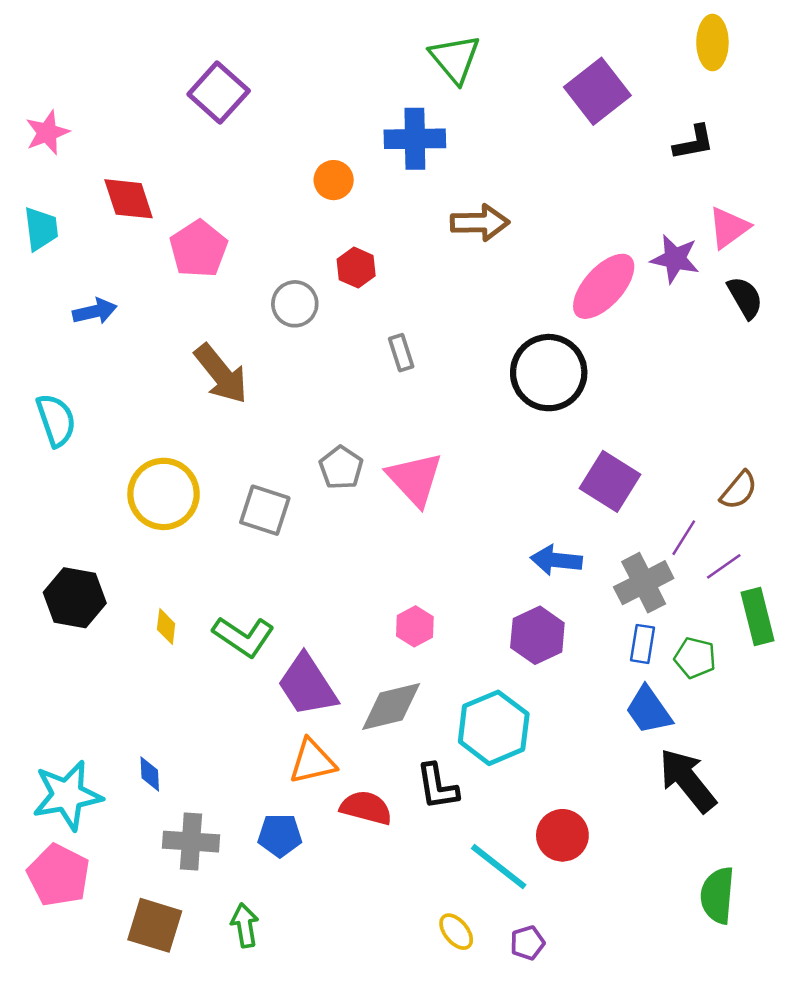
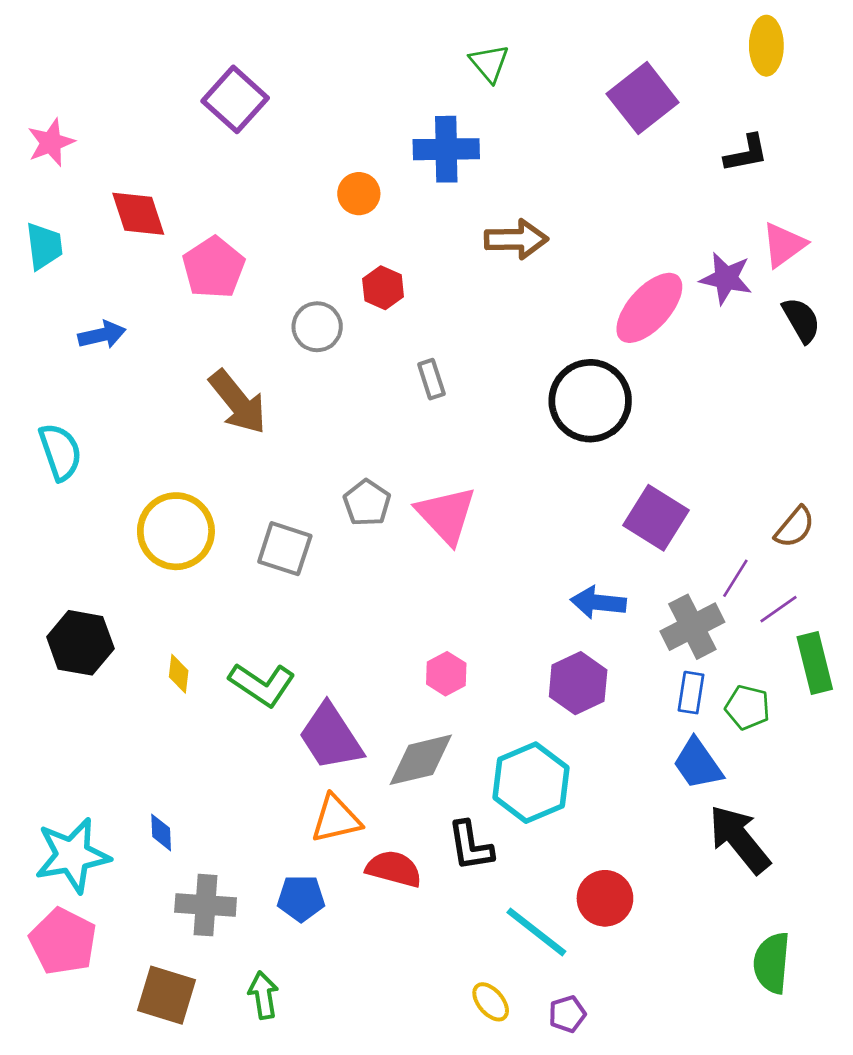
green triangle: (455, 59) -> (489, 63), size x0.7

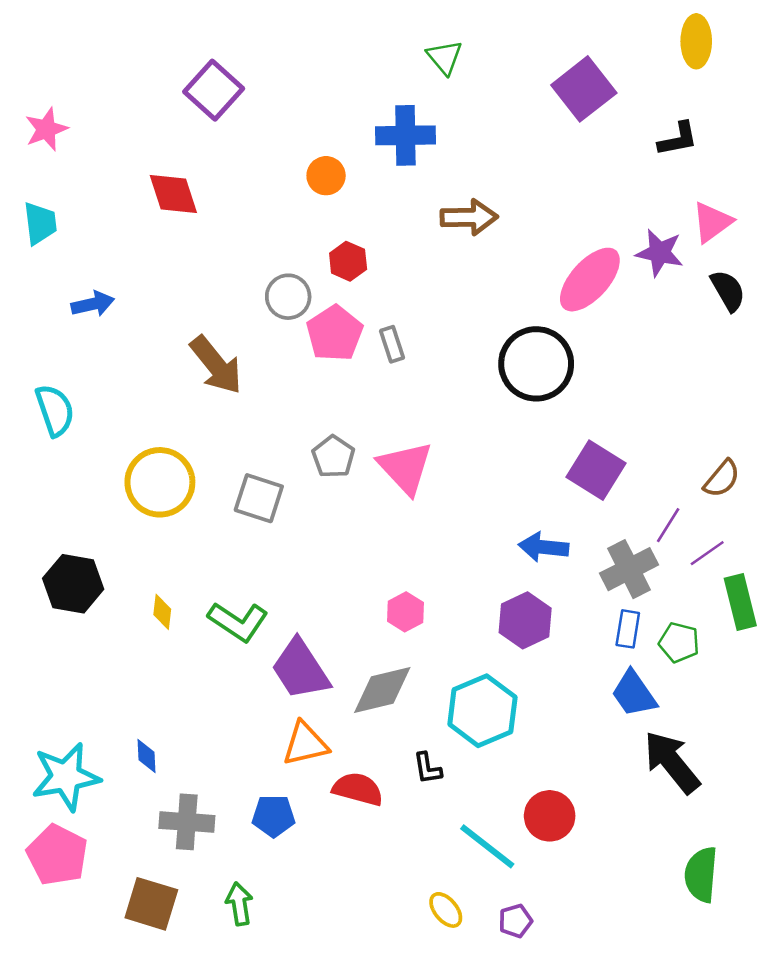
red diamond: (138, 214) -> (173, 194), moved
pink pentagon: (214, 268) -> (335, 333), moved
black L-shape: (470, 846) -> (427, 768), size x0.7

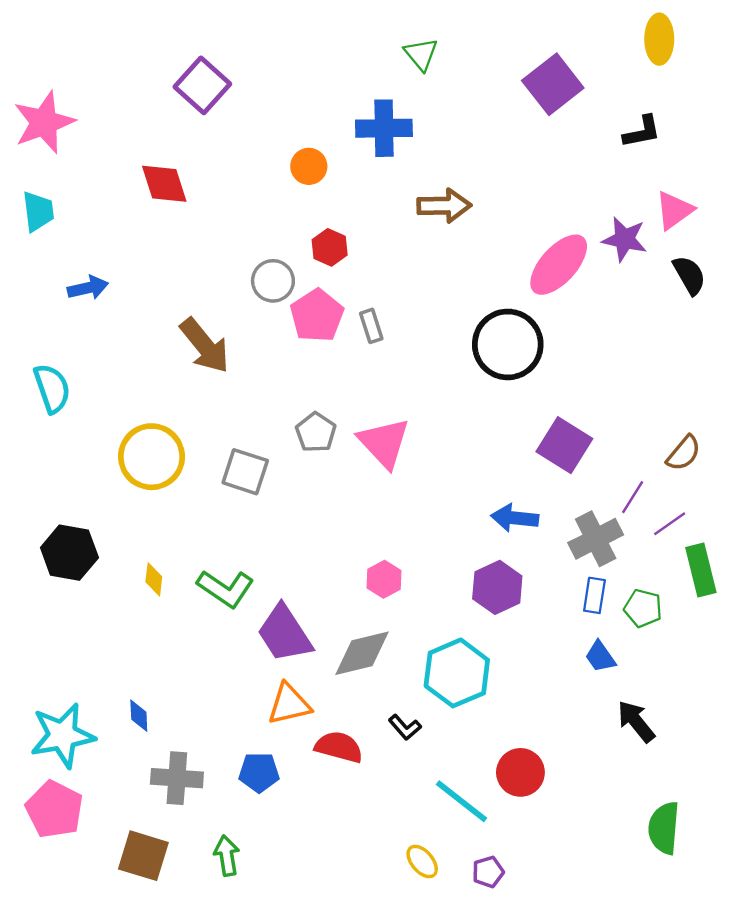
pink star: (46, 129) -> (44, 122), size x1.5
blue trapezoid: (634, 694) -> (600, 657), size x0.7
black arrow: (672, 762) -> (636, 722), size x0.7
black L-shape: (427, 768) -> (405, 727), turned -32

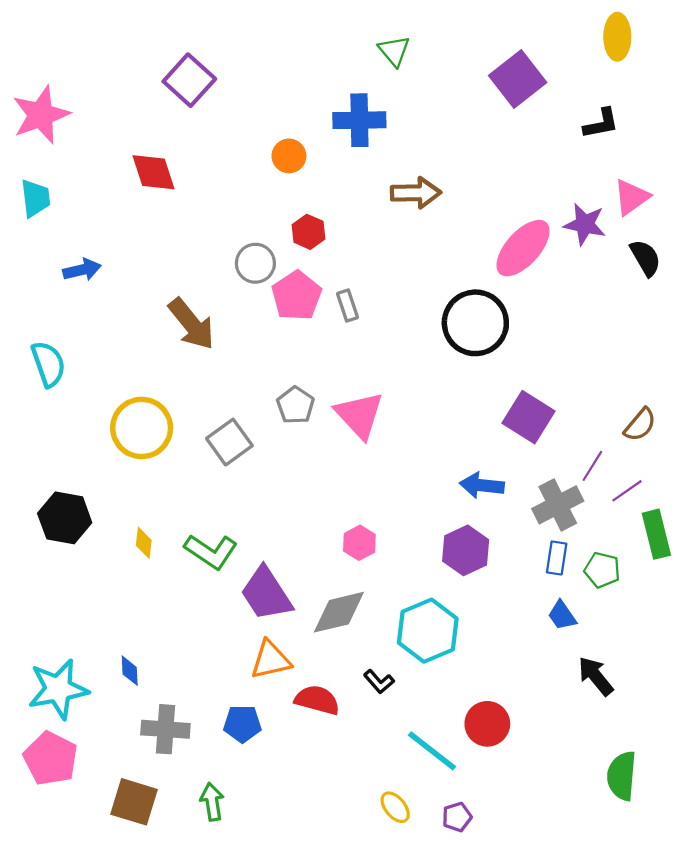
gray square: (245, 472) -> (229, 442), turned 36

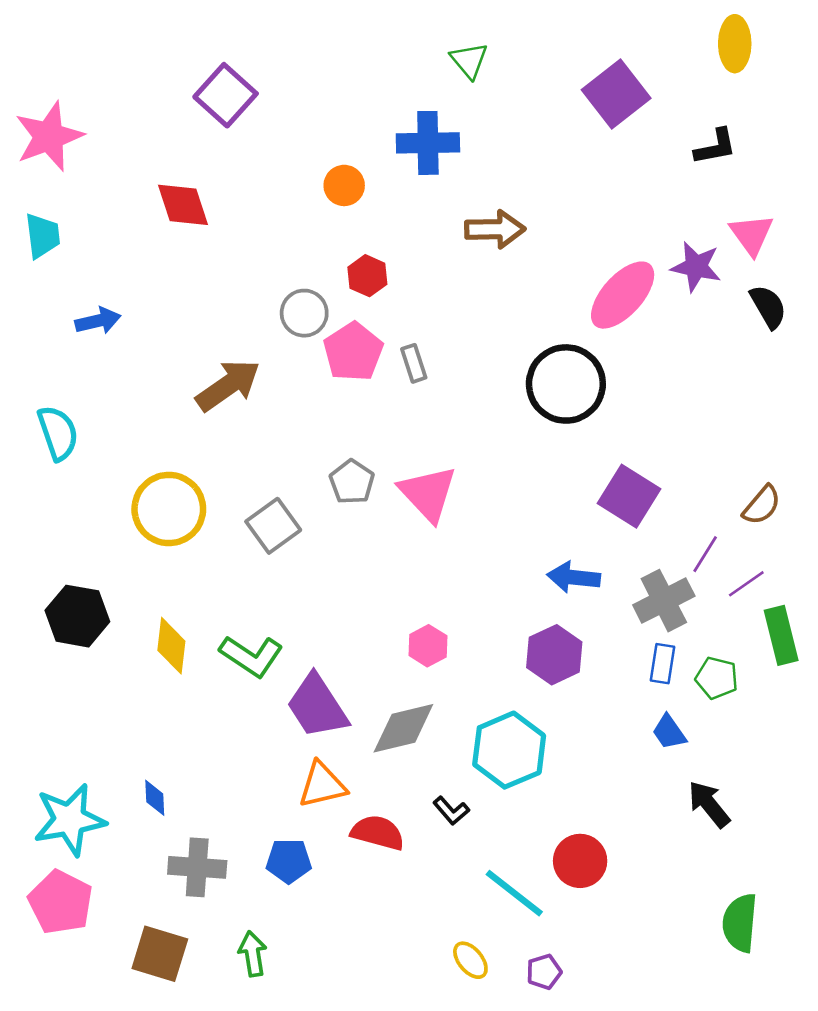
pink triangle: (631, 197) -> (752, 234), turned -30
brown arrow: (191, 324) -> (228, 385), turned -86
yellow diamond: (144, 543) -> (171, 646), size x1.5

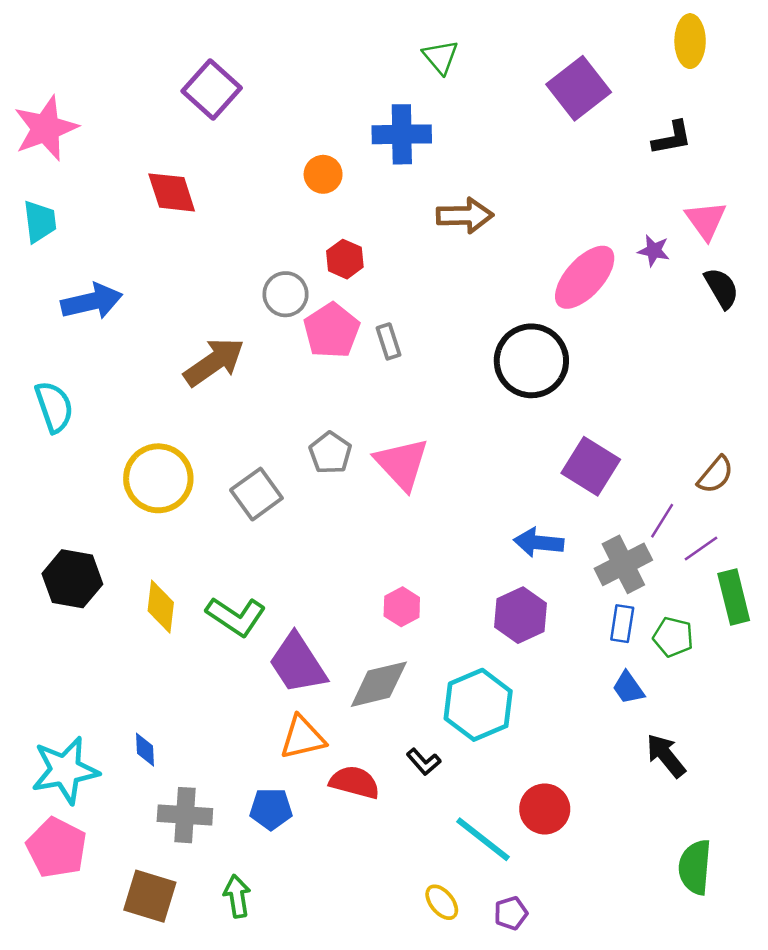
purple star: (696, 267) -> (654, 251), size x0.7
blue arrow: (98, 321) -> (92, 301), size x1.4

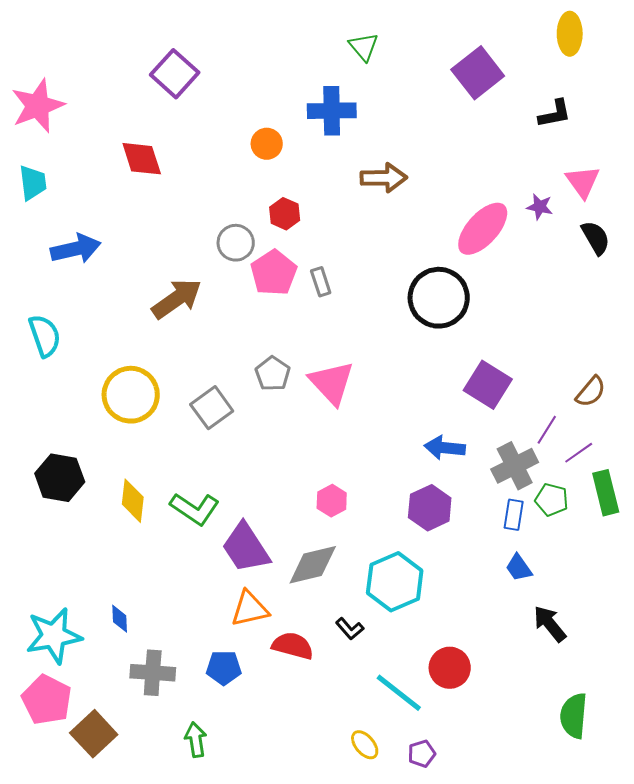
green pentagon: (673, 637) -> (552, 500), moved
brown square: (150, 896) -> (94, 734), moved, turned 30

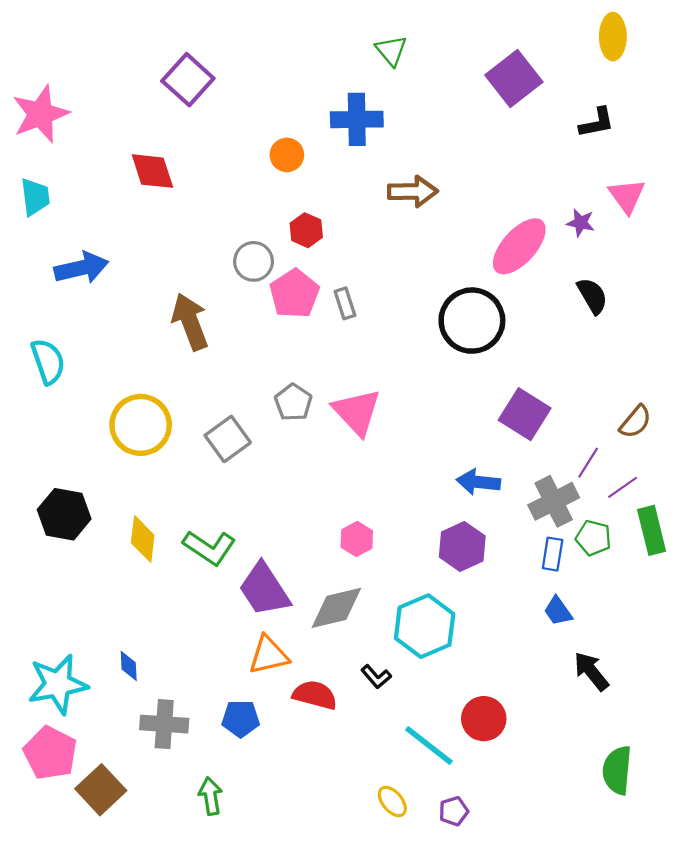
black semicircle: (596, 238) -> (592, 296), moved
brown arrow: (177, 299) -> (190, 322), turned -76

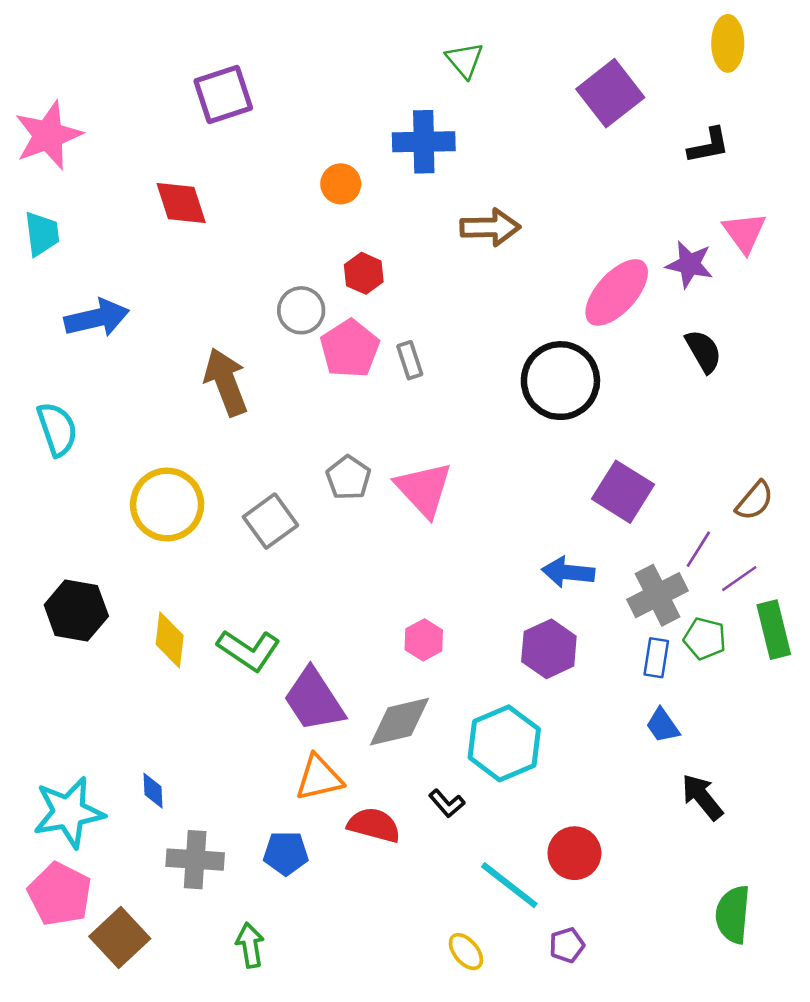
purple square: (188, 80) -> (223, 94), turned 30
purple star: (581, 223) -> (689, 264), size x1.4
purple pentagon: (454, 811) -> (567, 945), moved

